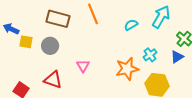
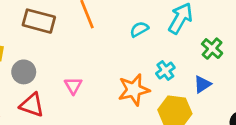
gray circle: (50, 46) -> (24, 72), moved
blue triangle: (177, 57) -> (202, 84), moved

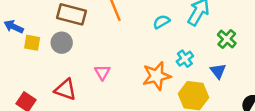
gray circle: (24, 72) -> (62, 43), moved
blue triangle: (202, 84) -> (218, 71), turned -35

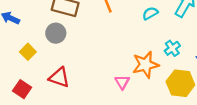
yellow square: (32, 43) -> (28, 52), moved, turned 35
pink triangle: (102, 72) -> (122, 82), moved

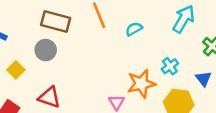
cyan semicircle: (150, 13) -> (134, 29), moved

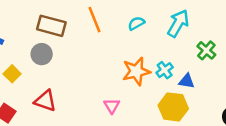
cyan semicircle: (134, 29) -> (136, 23), moved
blue triangle: (203, 79) -> (187, 81), moved, turned -42
orange star: (141, 84) -> (136, 71), moved

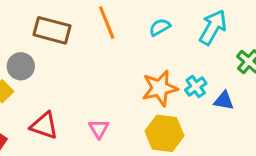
gray circle: (42, 54) -> (21, 66), moved
pink triangle: (112, 106) -> (99, 129), moved
yellow hexagon: (173, 107) -> (164, 133), moved

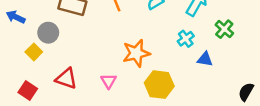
cyan cross: (196, 87) -> (186, 39), moved
orange star: (160, 88) -> (136, 53), moved

